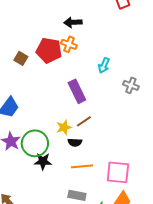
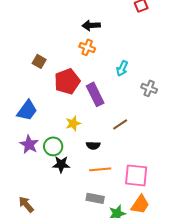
red pentagon: (49, 50) -> (67, 81), moved, turned -30
brown line: (84, 121) -> (120, 124), moved
yellow star: (64, 127) -> (73, 123), moved
green circle: (35, 143) -> (53, 146), size x0.7

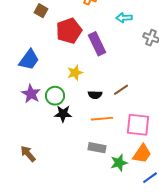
cyan arrow: (122, 68) -> (124, 18), turned 63
brown line: (120, 124) -> (121, 90), moved

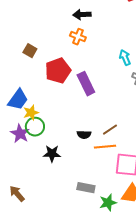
cyan arrow: (124, 18) -> (125, 58), moved, turned 70
yellow star: (75, 73) -> (31, 113), moved
green circle: (55, 96) -> (35, 127), moved
orange line: (102, 119) -> (105, 147), moved

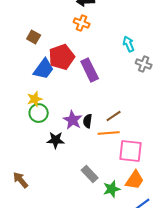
blue trapezoid: (18, 100) -> (44, 69), moved
purple star: (20, 134) -> (73, 120), moved
black semicircle: (84, 135) -> (88, 121), turned 96
gray rectangle: (86, 188) -> (90, 174), turned 36

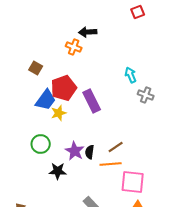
orange cross: (82, 23) -> (74, 47), moved
yellow star: (35, 99) -> (59, 113), moved

